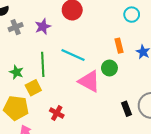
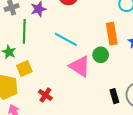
orange rectangle: (119, 46) -> (112, 34), size x1.5
green line: (43, 64) -> (24, 31), moved

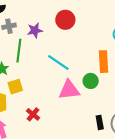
pink triangle: (80, 66) -> (69, 90), turned -45

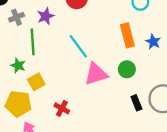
cyan line: (58, 62) -> (78, 46), turned 30
green circle: (91, 81) -> (127, 69), moved

